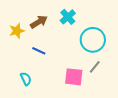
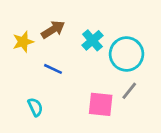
cyan cross: (68, 17) -> (92, 40), moved

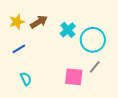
yellow star: (23, 42) -> (17, 22), moved
blue line: (53, 69) -> (19, 49), moved, turned -56

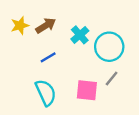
blue line: (19, 49) -> (48, 57), moved
cyan semicircle: (26, 79) -> (46, 93), moved, size x1.6

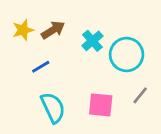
blue line: (48, 57) -> (41, 67), moved
gray line: (112, 78) -> (140, 95), moved

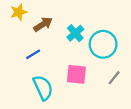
yellow star: (23, 30) -> (19, 12), moved
pink square: (101, 105) -> (76, 74), moved

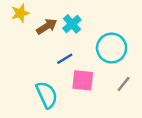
cyan cross: (75, 33) -> (72, 24), moved
blue line: (33, 54) -> (65, 59), moved

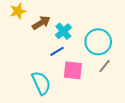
cyan cross: (72, 24) -> (63, 31), moved
gray line: (124, 84) -> (104, 66), moved

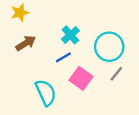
brown arrow: (41, 23) -> (26, 43), moved
pink square: (73, 70) -> (81, 78), turned 30

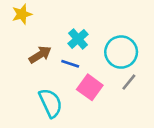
brown arrow: (26, 43) -> (40, 55), moved
blue line: (63, 57) -> (70, 64), turned 49

